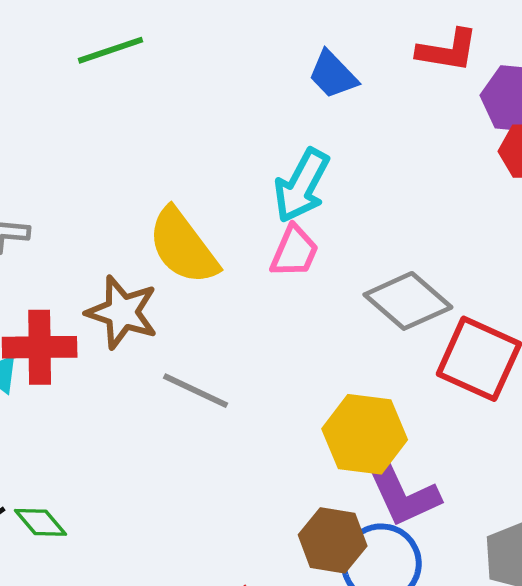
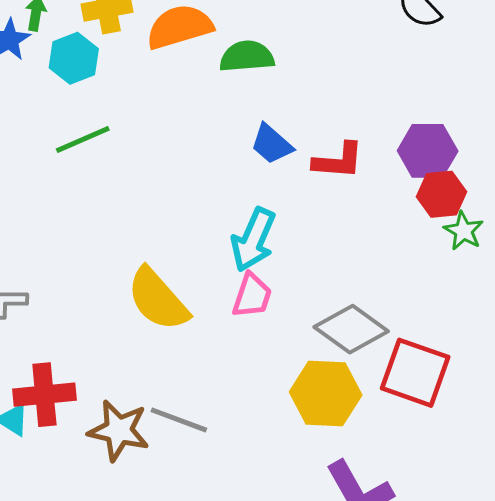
red L-shape: (447, 50) -> (338, 161), moved
brown star: (122, 312) -> (119, 430), moved
yellow hexagon: (365, 434) -> (326, 394), moved

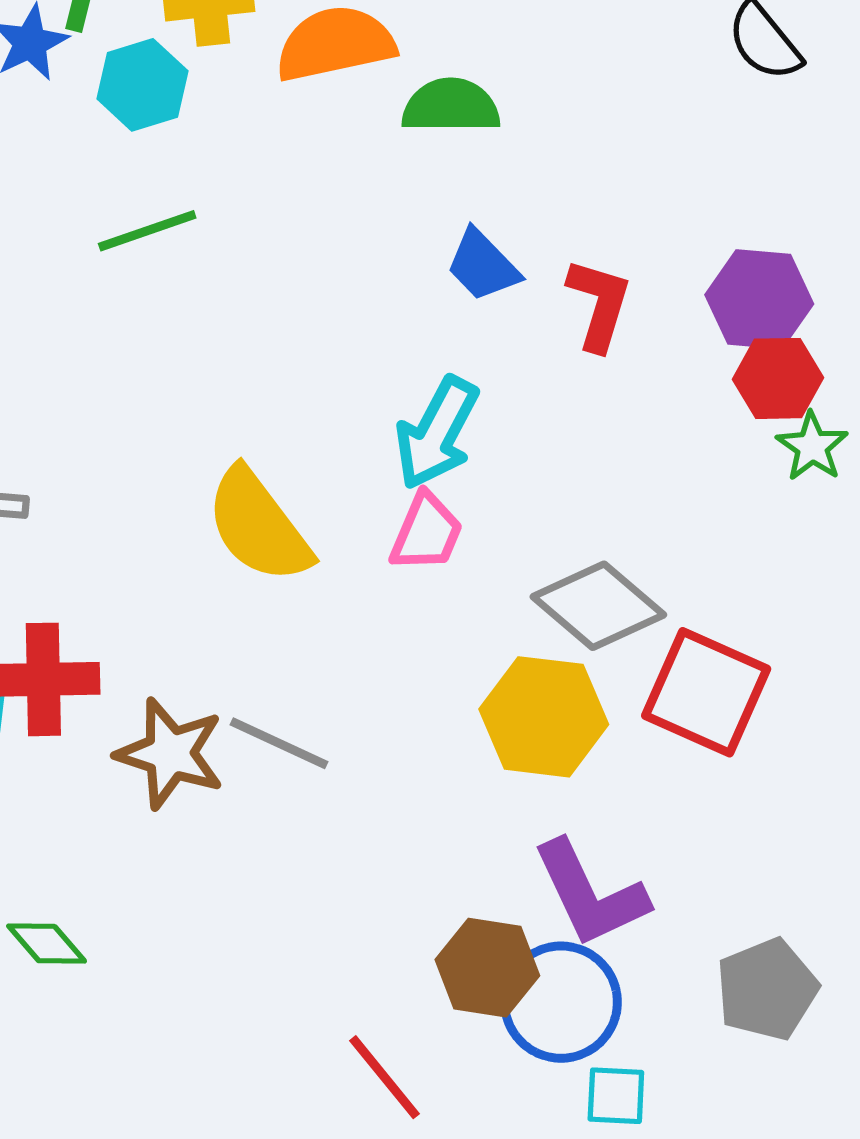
red L-shape: (338, 161) -> (599, 304), turned -82

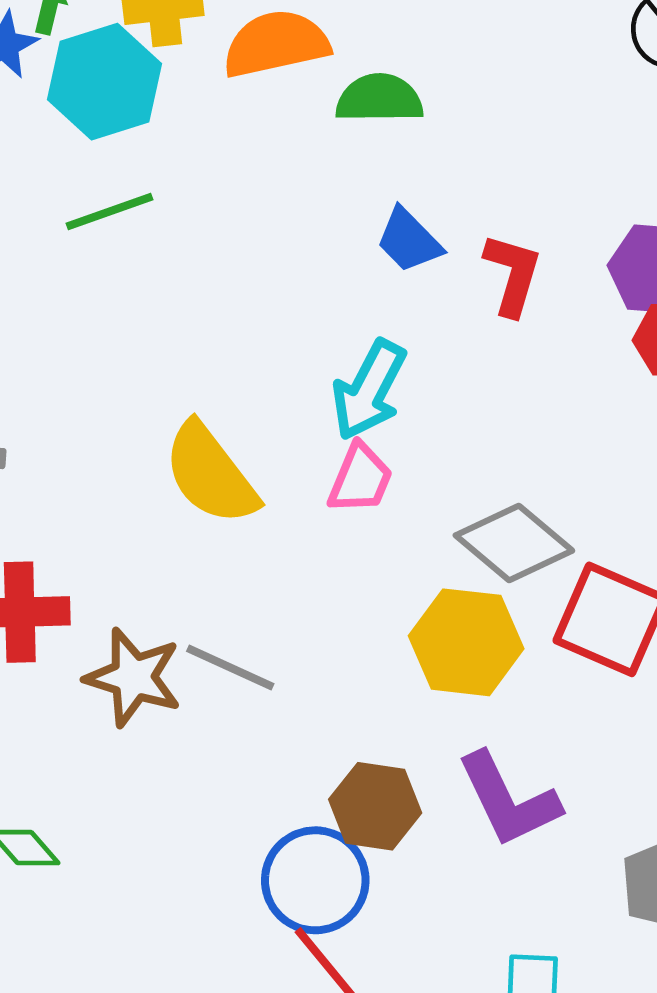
cyan hexagon: (142, 85) -> (104, 82), size x1.4
brown hexagon: (487, 968) -> (375, 806), moved
blue circle: (561, 1002) -> (315, 880), moved

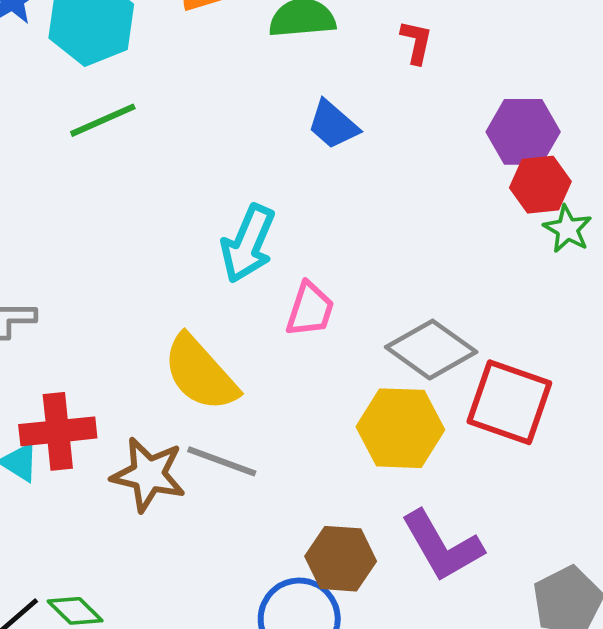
red L-shape: (513, 274) -> (416, 42), moved, size x0.7
cyan arrow: (369, 390) -> (248, 244), moved
yellow semicircle: (211, 474) -> (200, 373), moved

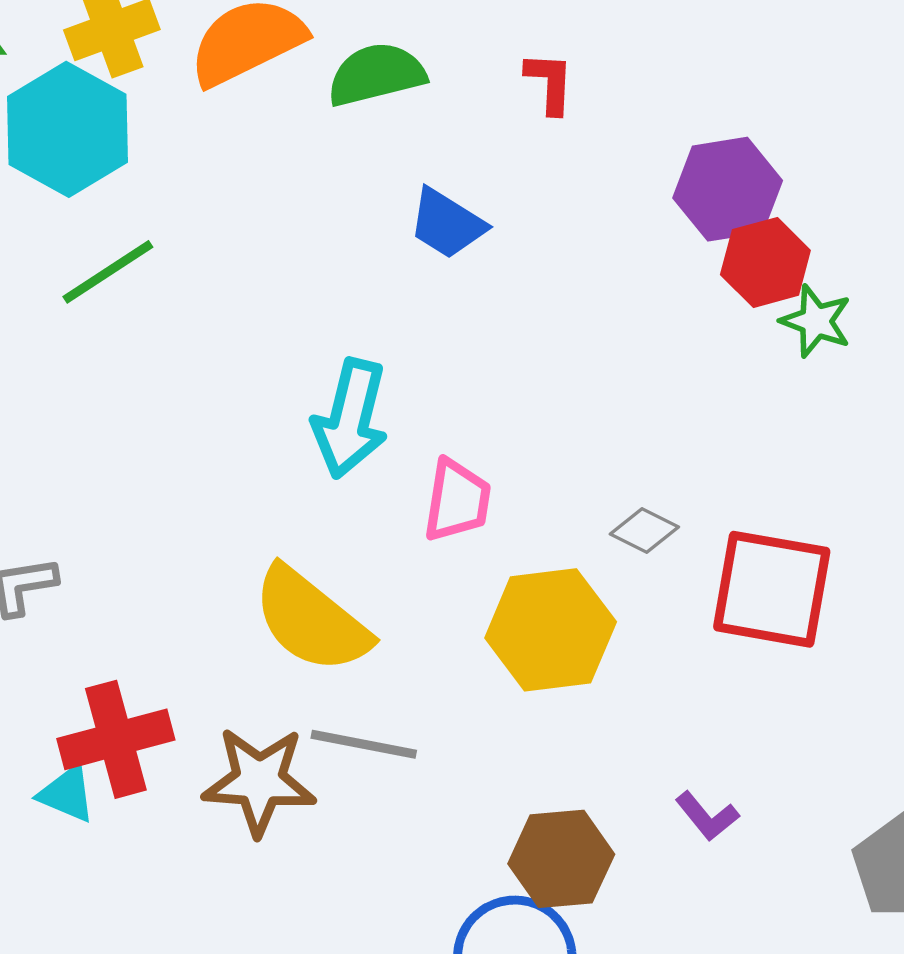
gray diamond: (431, 350) -> (644, 530), size x0.5
yellow hexagon: (400, 428) -> (551, 630), moved
purple L-shape: (442, 546) -> (707, 816), size x0.5

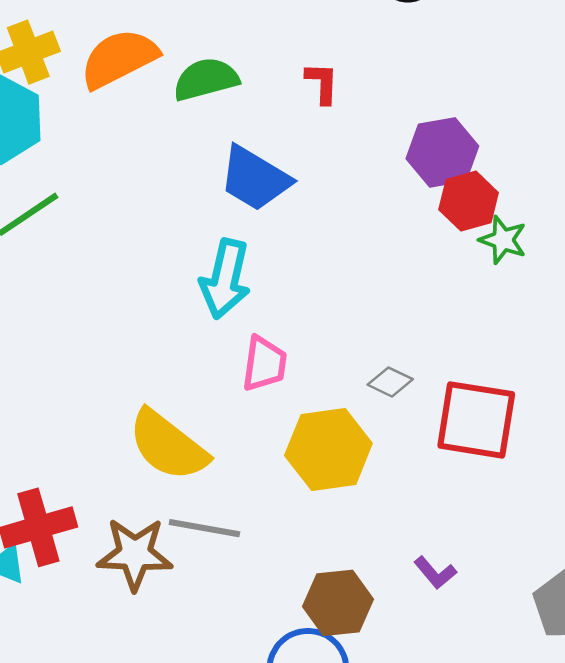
blue trapezoid: (447, 224) -> (255, 178), size x1.4
cyan arrow: (350, 419) -> (225, 279), moved

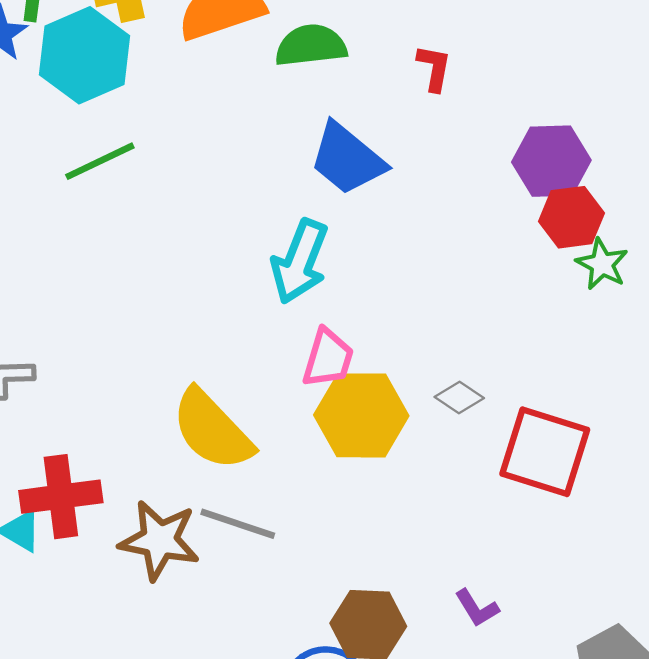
yellow hexagon: (328, 449) -> (361, 415), moved

